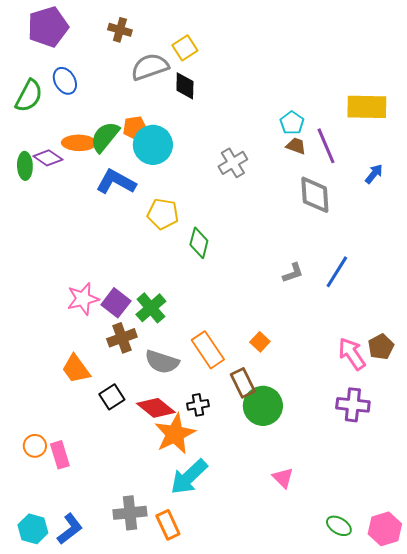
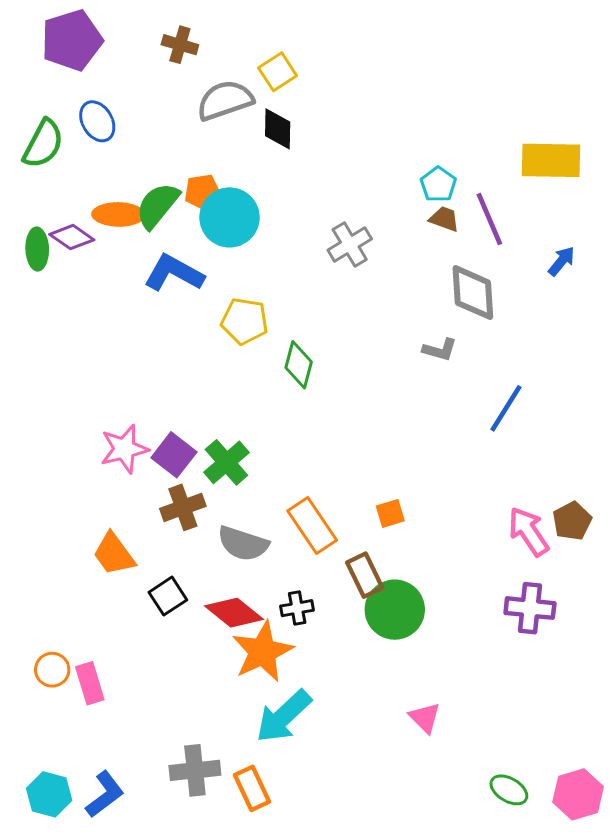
gray L-shape: (293, 273) -> (440, 350), moved, turned 35
orange square: (260, 342) -> (390, 513), turned 30

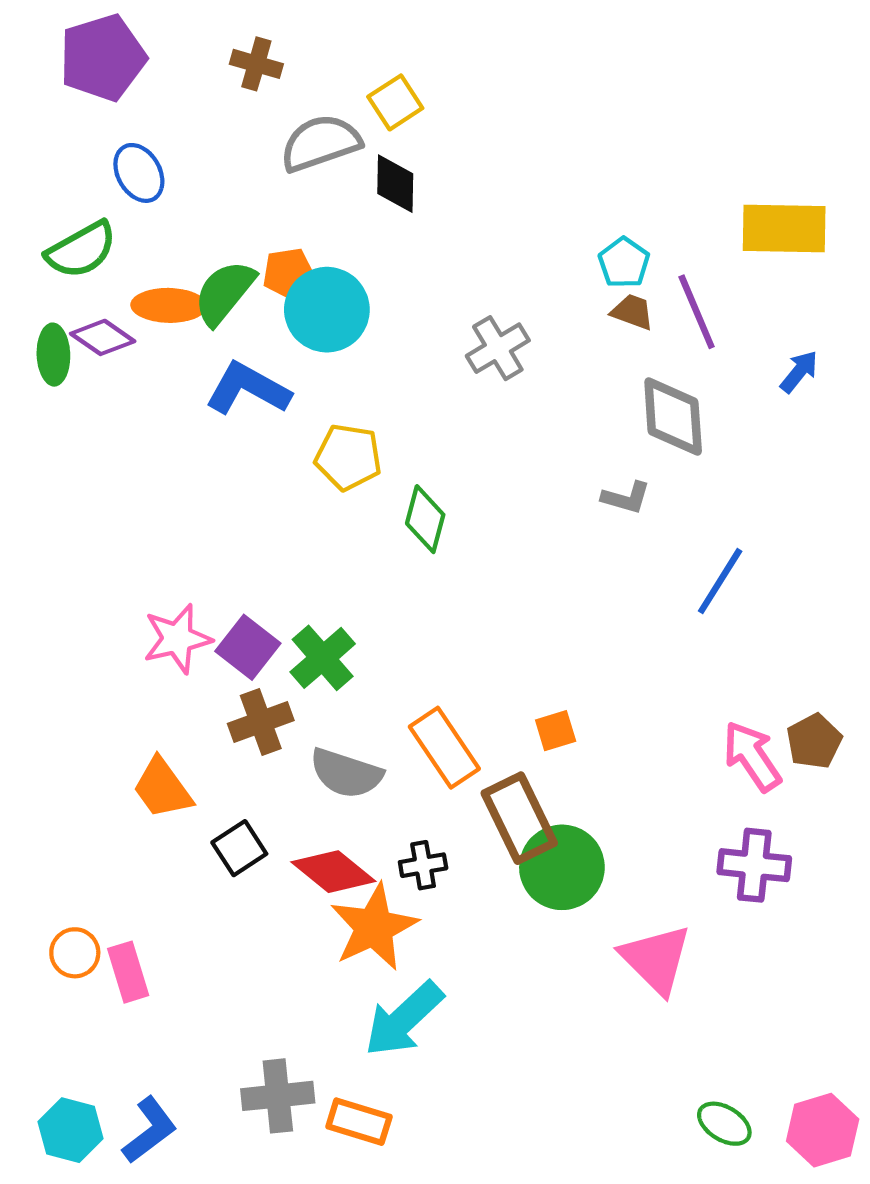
green semicircle: (43, 144) -> (81, 250), moved, turned 33
brown rectangle: (365, 575) -> (519, 818), size x1.4
pink triangle: (425, 718) -> (656, 959), moved, size x1.6
orange rectangle: (252, 788) -> (359, 1122), turned -48

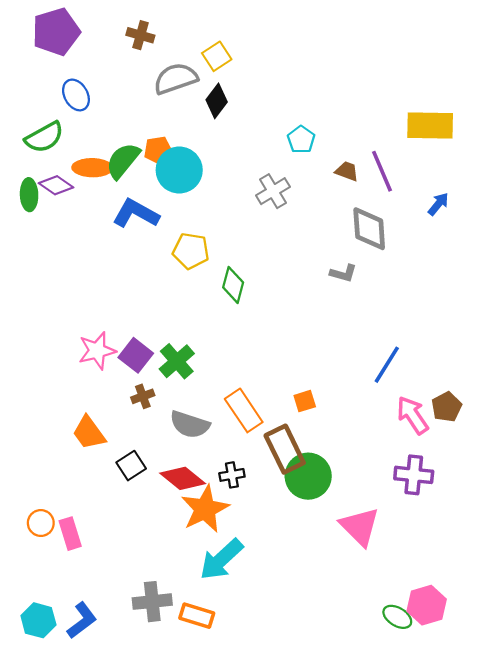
black diamond: (395, 184) -> (217, 101), turned 36
cyan pentagon: (624, 263) -> (301, 140), moved
blue line: (720, 581) -> (387, 365), moved
brown cross: (261, 722) -> (143, 396), size x0.7
pink hexagon: (823, 1130) -> (427, 605), moved

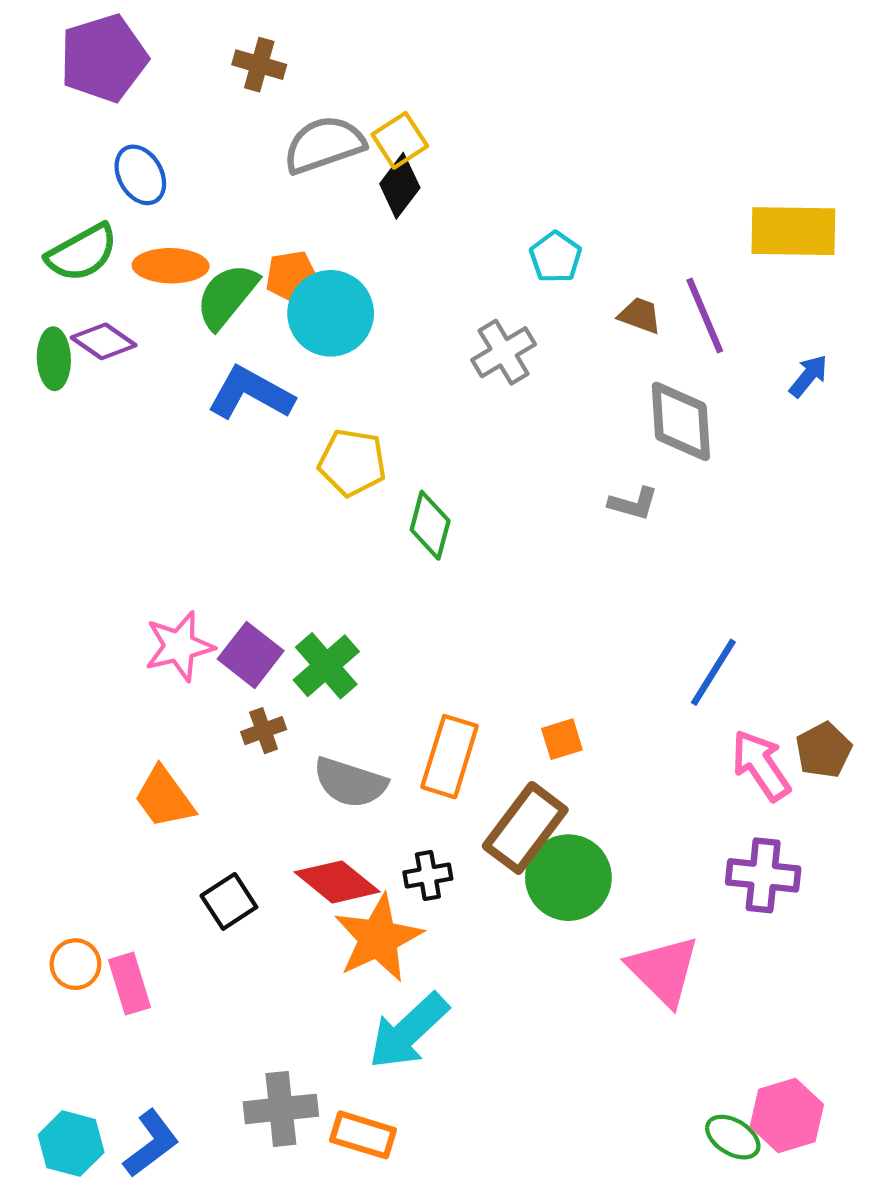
yellow square: (217, 56) -> (400, 140), moved
orange ellipse: (92, 168) -> (171, 266), moved
orange rectangle: (244, 410) -> (450, 757), turned 51
brown rectangle: (285, 449) -> (525, 828), turned 63
black square: (131, 466) -> (229, 901), moved

